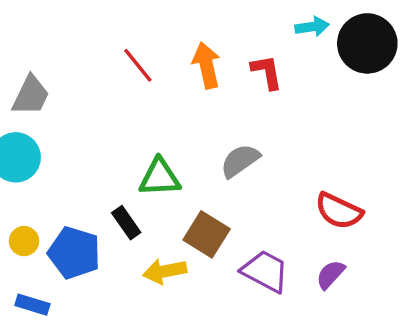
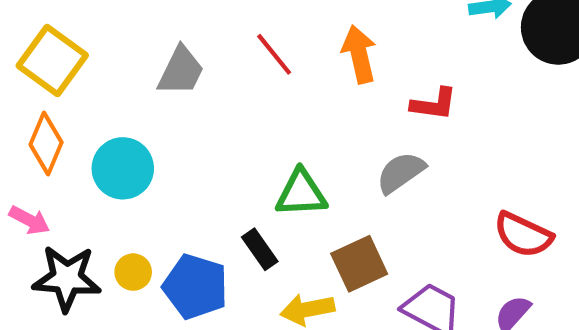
red L-shape: (267, 72) -> (434, 104), moved, turned 108
gray trapezoid: (31, 95) -> (181, 71), moved
brown square: (207, 234) -> (359, 264), turned 33

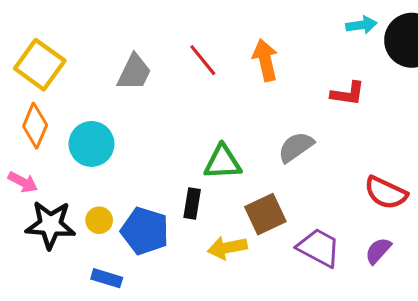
red L-shape: (434, 104) -> (348, 94), moved
black rectangle: (260, 249) -> (192, 203), turned 44

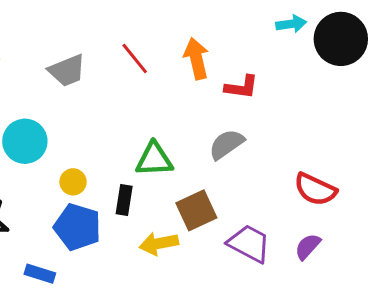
gray trapezoid: (134, 72) -> (67, 71), turned 42
red L-shape: (348, 94) -> (242, 87), moved
yellow circle: (99, 220) -> (73, 182), moved

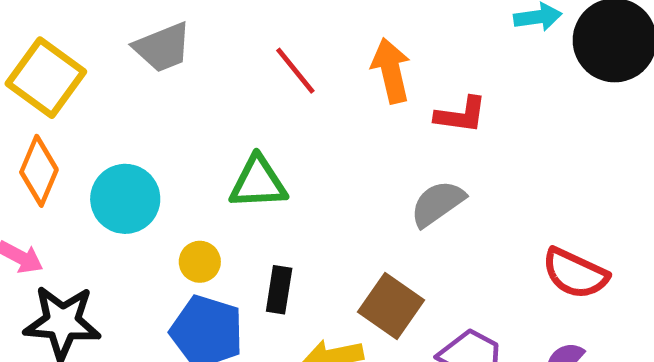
gray trapezoid: (67, 71) -> (163, 47), moved
green triangle: (154, 159) -> (258, 183), moved
brown square: (196, 210) -> (391, 306), turned -30

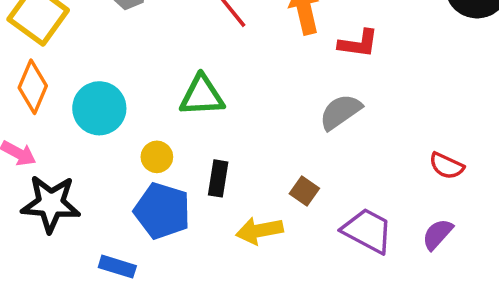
red semicircle: (575, 273) -> (447, 166), size x0.7
brown square: (391, 306) -> (304, 191), size x0.6

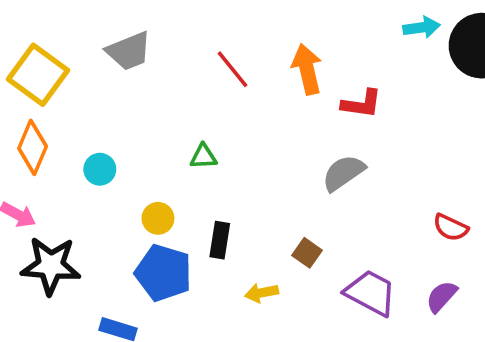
green triangle: (202, 96) -> (203, 157), size x0.6
cyan circle: (99, 108) -> (100, 169), size x0.6
yellow arrow: (259, 231) -> (262, 293), size x0.7

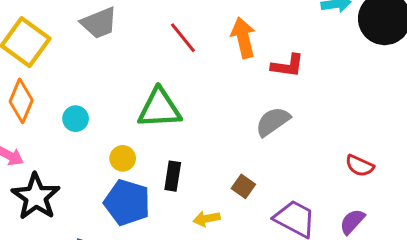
green triangle: (203, 157) -> (159, 108), size x2.0
black star: (51, 266) -> (36, 197), turned 30

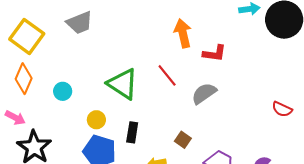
red line: (183, 38) -> (167, 75), moved
green triangle: (159, 108) -> (123, 84), turned 36
red semicircle: (360, 166) -> (282, 109), moved

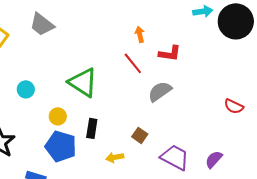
gray trapezoid: (80, 23) -> (42, 24), turned 60
orange arrow: (183, 33) -> (140, 34), size x0.6
red line: (167, 75) -> (133, 63), moved

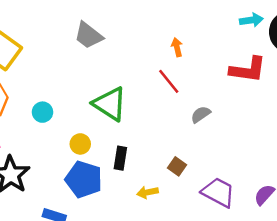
gray trapezoid: (42, 24) -> (89, 35), moved
red L-shape: (170, 53) -> (248, 70), moved, size x1.4
gray semicircle: (160, 91) -> (201, 114), size x0.7

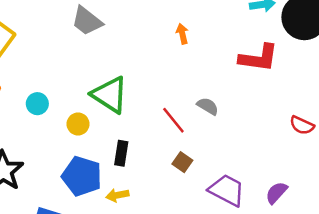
red line: (169, 81) -> (173, 120), moved
gray semicircle: (201, 114) -> (208, 106), turned 66
yellow circle: (80, 144) -> (78, 124), moved
yellow arrow: (148, 192) -> (117, 195), moved

